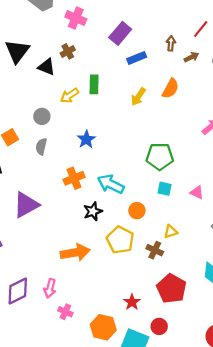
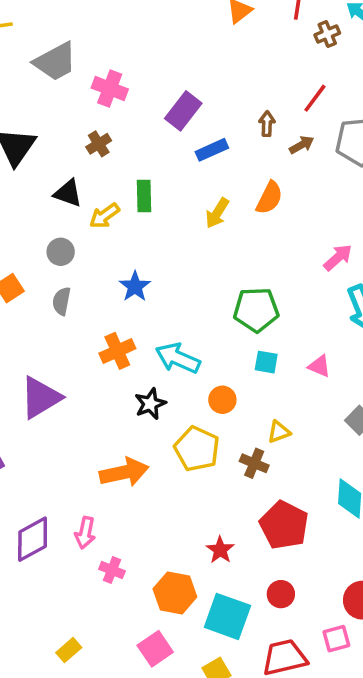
black triangle: (46, 67) -> (68, 193), moved
red circle: (159, 326) -> (281, 594), moved

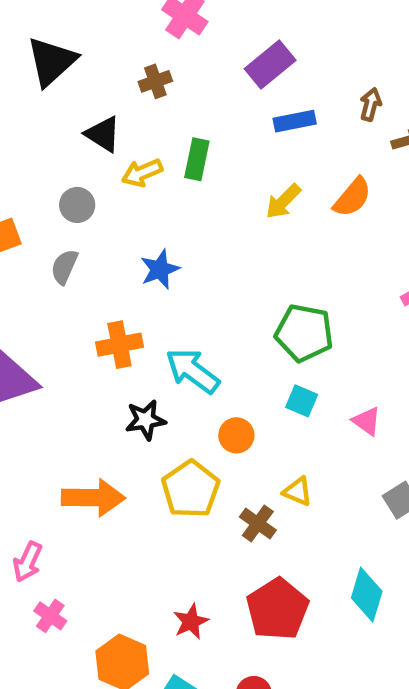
yellow triangle: (279, 432) -> (298, 491), turned 30

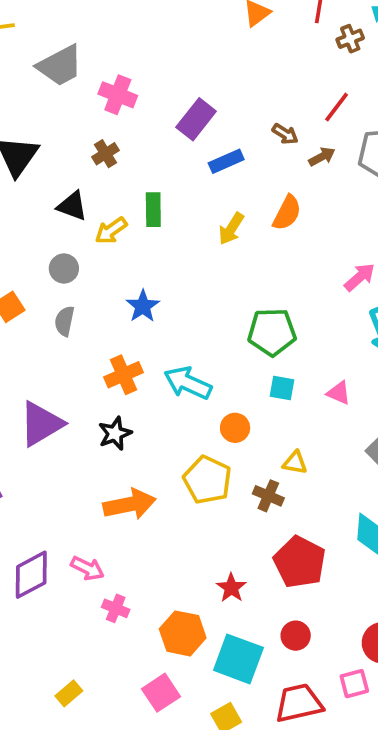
brown arrow: (371, 104) -> (285, 134), turned 120
black star: (145, 420) -> (115, 433), moved
pink arrow: (28, 562) -> (87, 568), turned -76

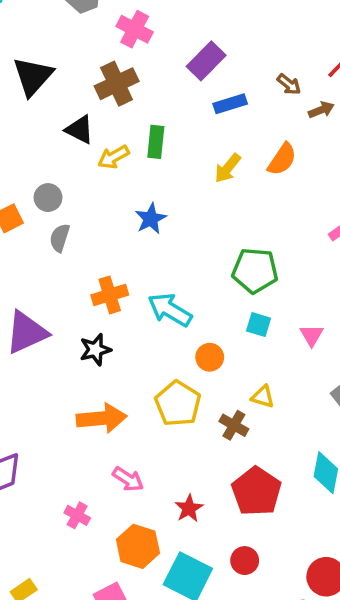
brown cross: (106, 154) -> (117, 84), size x1.6
gray circle: (64, 268) -> (48, 198), moved
blue star: (143, 306) -> (151, 219), moved
pink triangle: (339, 393) -> (312, 335), turned 30
pink arrow: (87, 568) -> (128, 479), moved

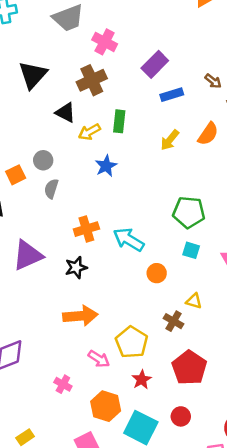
blue star: (151, 219) -> (106, 166), moved
yellow pentagon: (178, 404) -> (132, 342), moved

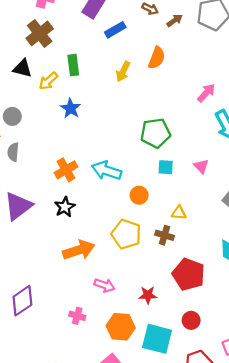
gray semicircle: (51, 189) -> (13, 152), moved
yellow pentagon: (132, 342) -> (126, 234), moved
red star: (142, 380) -> (148, 295), turned -30

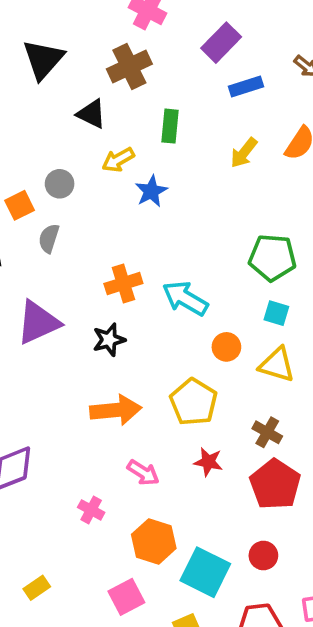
yellow arrow: (48, 81) -> (118, 160), moved
yellow triangle: (179, 213) -> (277, 365), moved, size x1.5
brown cross: (165, 235) -> (267, 432), moved
red star: (148, 295) -> (208, 462), moved

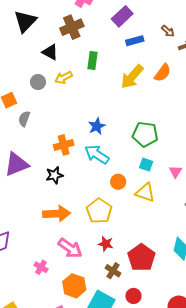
yellow arrow: (244, 153) -> (132, 77), size x1.5
gray circle: (60, 184) -> (38, 82), moved
blue star: (151, 191) -> (97, 126), moved
brown cross: (267, 432) -> (113, 271), moved
pink arrow: (143, 473) -> (70, 248), size x1.4

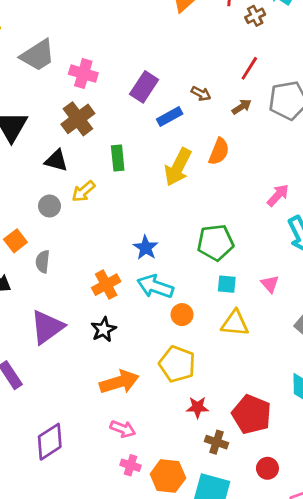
brown arrow: (168, 31) -> (201, 94), moved
orange circle: (118, 182) -> (182, 315), moved
pink arrow: (70, 248) -> (123, 429), moved, size x0.7
pink cross: (41, 267) -> (131, 465), moved
red circle: (134, 296) -> (267, 468), moved

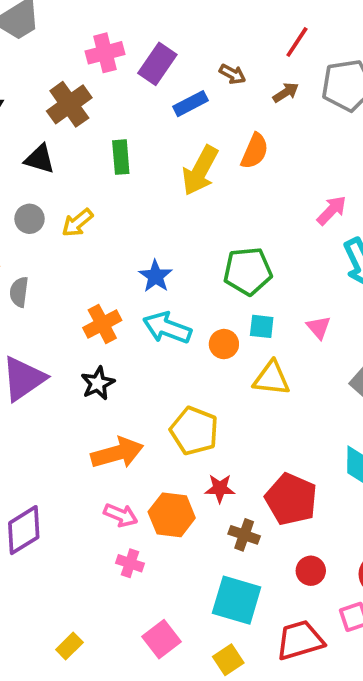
pink cross: (83, 74) -> (105, 53), moved, turned -32
yellow arrow: (83, 191) -> (77, 223), moved
orange circle: (182, 315) -> (224, 344), moved
orange hexagon: (168, 476) -> (172, 515), moved

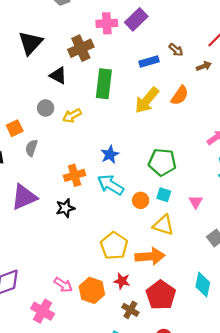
purple rectangle: (157, 64) -> (136, 19), moved
green rectangle: (121, 157) -> (104, 84), size x1.5
orange arrow: (117, 453) -> (150, 256), moved
pink cross: (130, 563) -> (43, 311), moved, size x1.5

